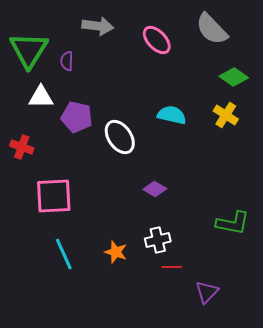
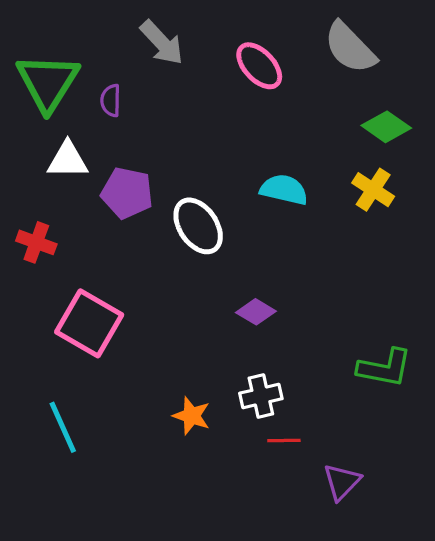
gray arrow: (98, 26) -> (162, 43), turned 40
pink square: (54, 196) -> (89, 323), turned 33
cyan line: (64, 254) -> (63, 427), moved

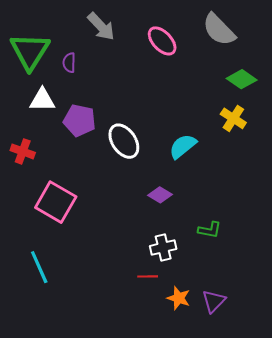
cyan semicircle: (284, 190) -> (183, 146), moved, turned -52
green L-shape: (385, 368) -> (210, 230), moved, size x0.7
orange star: (192, 416) -> (179, 298), moved
red line: (284, 441) -> (148, 276), moved

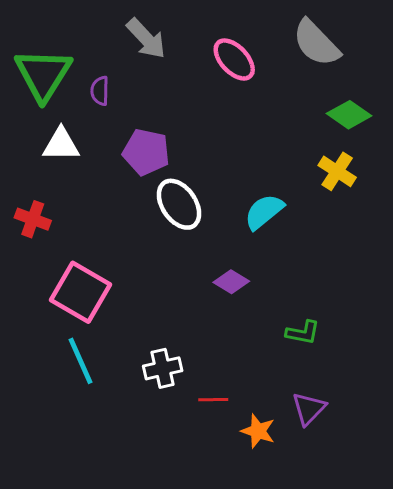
purple pentagon: (79, 120) -> (146, 152), moved
white cross: (163, 247) -> (163, 368), moved
cyan line: (39, 267) -> (81, 361), moved
purple triangle: (214, 301) -> (309, 409), moved

